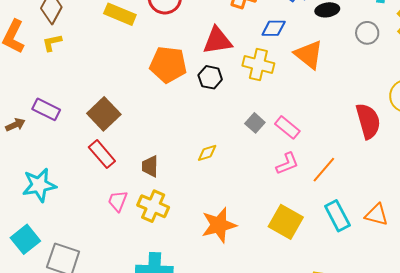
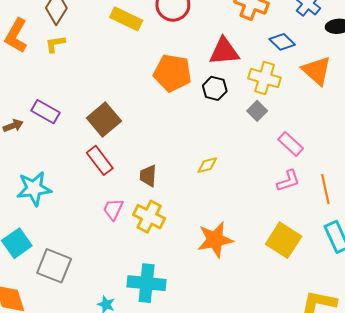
blue diamond: (274, 28) -> (282, 42), turned 40
gray square: (255, 123) -> (257, 111), moved
orange line: (324, 170) -> (325, 189), turned -56

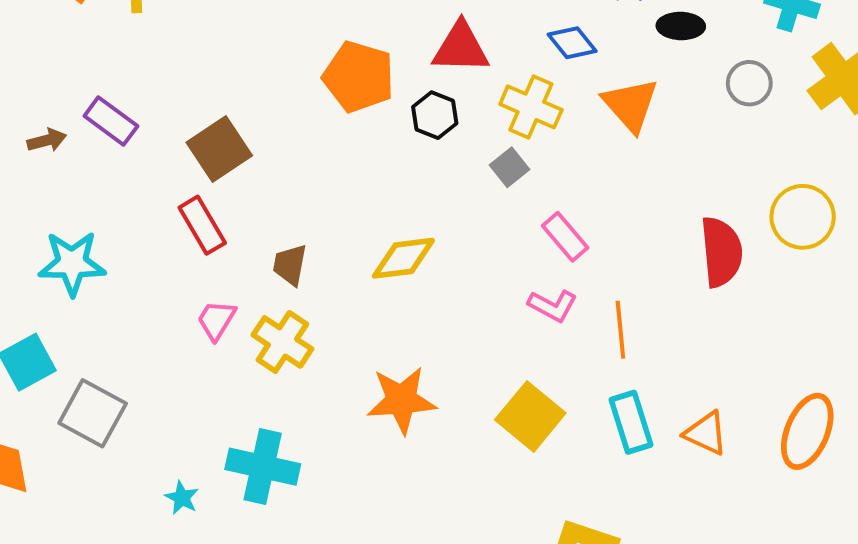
yellow diamond: (207, 165) -> (403, 258), size x1.6
pink L-shape: (288, 181) -> (553, 306), turned 40

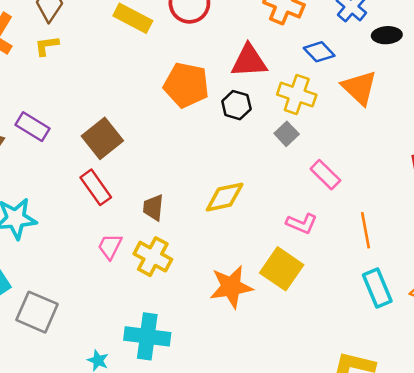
pink L-shape: (553, 306) -> (302, 224), moved
yellow square: (530, 416) -> (282, 269), moved

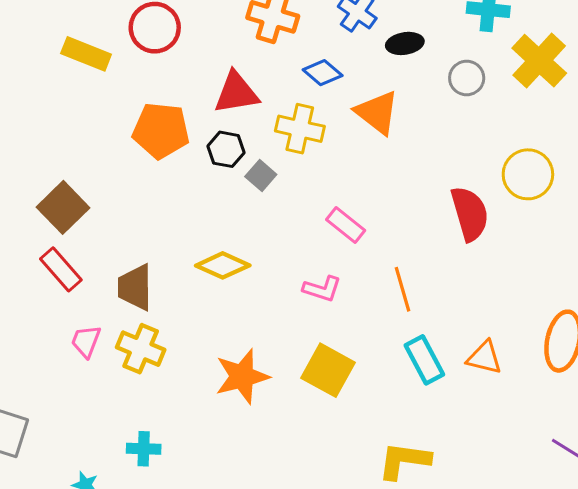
gray square: (287, 134) -> (261, 175), moved
yellow diamond: (225, 197) -> (223, 265), turned 42
brown trapezoid: (153, 207) -> (135, 287), size x1.4
yellow square: (282, 269) -> (328, 370), moved
cyan cross: (147, 336) -> (144, 449), size x0.6

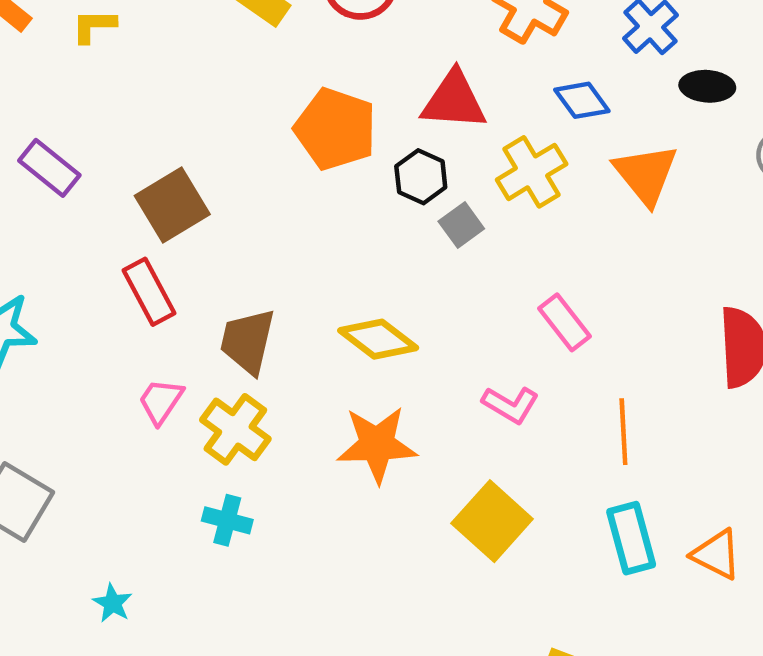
yellow cross: (300, 129) -> (532, 172), turned 33
orange star: (242, 376) -> (377, 445), moved
cyan cross: (144, 449) -> (227, 520), moved

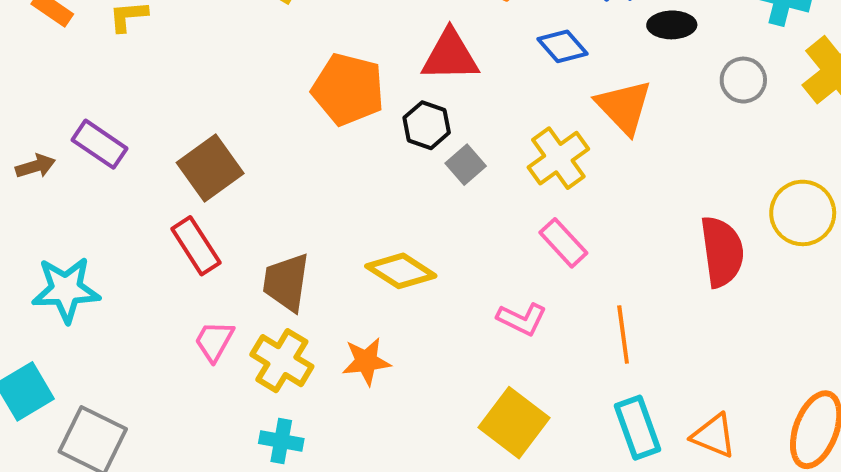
yellow cross: (532, 172) -> (558, 158), moved
orange star: (377, 445) -> (366, 361), moved, size x0.7

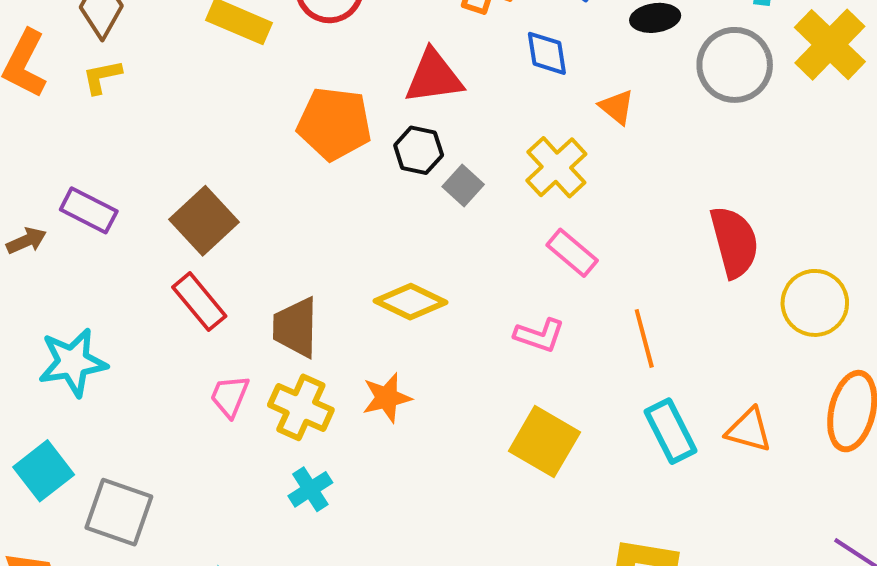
blue diamond: (563, 46) -> (547, 53), turned 39
gray circle: (743, 80) -> (735, 65), size x1.6
orange triangle: (624, 107) -> (617, 107), size x0.6
yellow circle: (803, 213) -> (815, 303), moved
cyan cross: (281, 441) -> (310, 489), turned -36

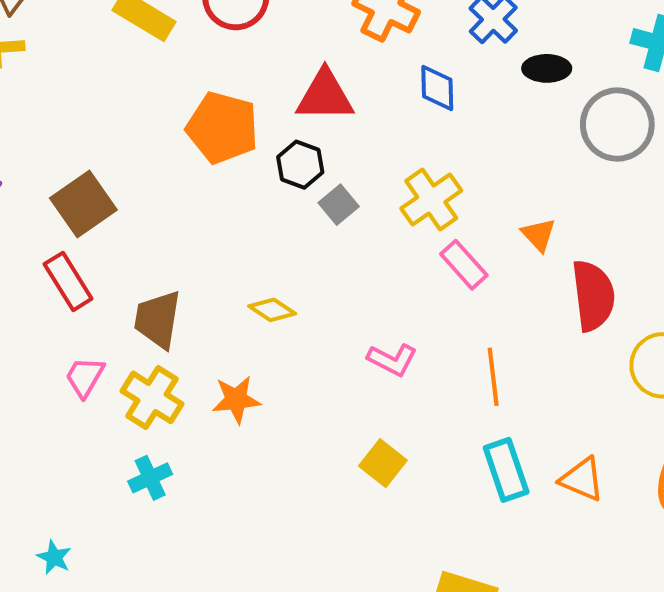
orange triangle: (617, 107) -> (539, 235), moved
pink rectangle: (572, 253) -> (464, 265), moved
yellow diamond: (410, 302) -> (272, 310), size x0.7
yellow square: (544, 442) -> (383, 463), size x0.7

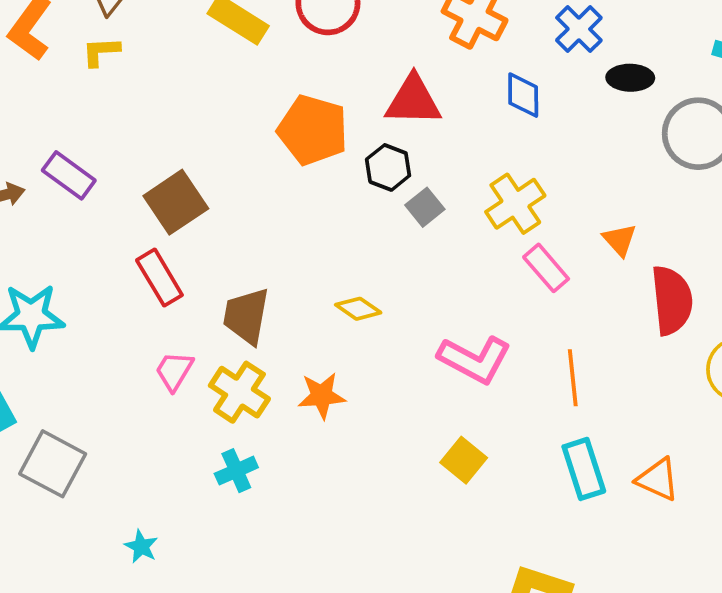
pink L-shape: (392, 360) -> (475, 359), size x1.5

